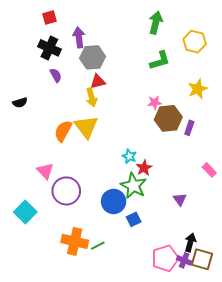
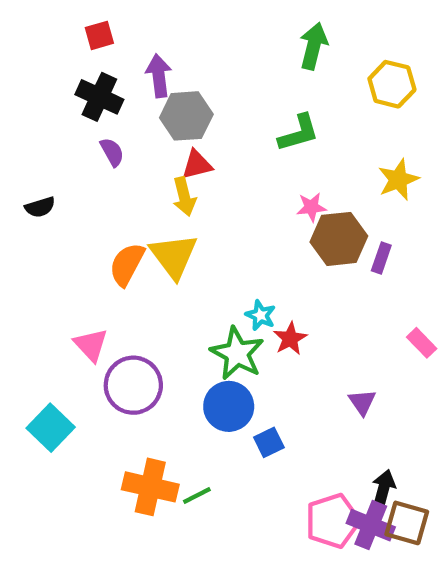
green L-shape: (160, 61) -> (299, 133), moved
green star: (134, 186) -> (237, 353), moved
purple cross: (184, 260) -> (371, 525), size x1.5

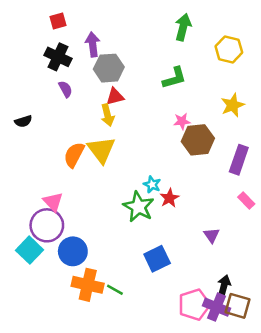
purple rectangle: (381, 258) -> (239, 160), moved, size x1.6
purple circle: (133, 385) -> (47, 225), moved
blue circle: (229, 406) -> (73, 251), moved
blue square: (269, 442) -> (157, 259), size x1.5
green line: (197, 495) -> (115, 290), turned 56

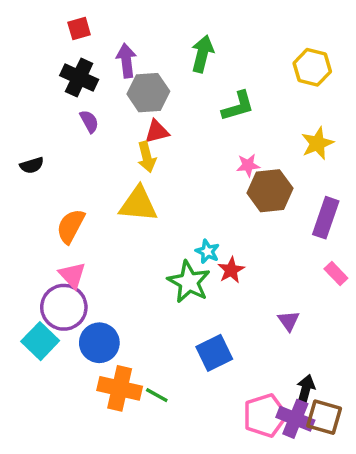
green arrow: (183, 27) -> (202, 54), moved
yellow triangle: (101, 150) -> (138, 204), turned -48
orange semicircle: (74, 155) -> (71, 226), moved

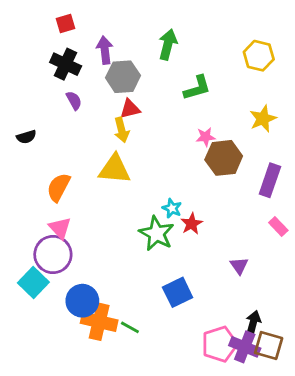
blue circle: (99, 343) -> (82, 301), moved

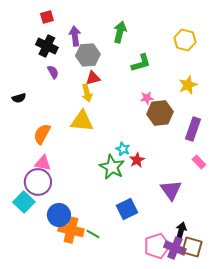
pink triangle: (60, 228) -> (43, 163), turned -36
purple triangle: (239, 266) -> (171, 190), size x1.6

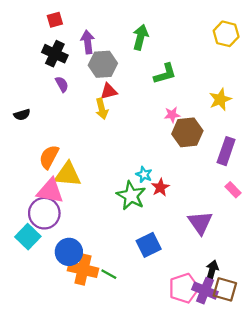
yellow hexagon: (185, 40) -> (226, 34), moved
yellow triangle: (82, 121) -> (68, 175), moved
pink triangle: (43, 163) -> (50, 191), size x1.4

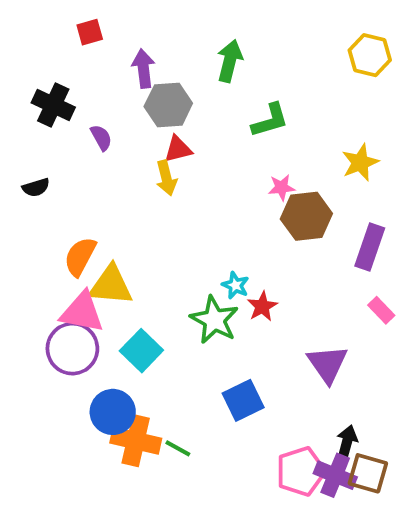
black cross: (55, 54) -> (53, 105), moved
cyan square: (28, 237) -> (141, 351), moved

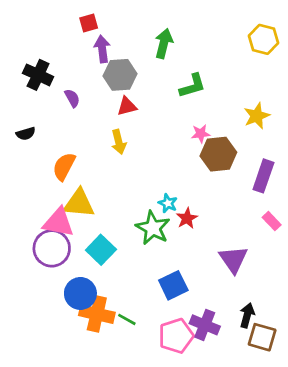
red square: (90, 32) -> (89, 23), moved
yellow arrow: (166, 178) -> (119, 142), moved
orange semicircle: (80, 257) -> (64, 166), moved
pink pentagon: (301, 471) -> (176, 336), moved
purple cross: (335, 475) -> (205, 325), moved

